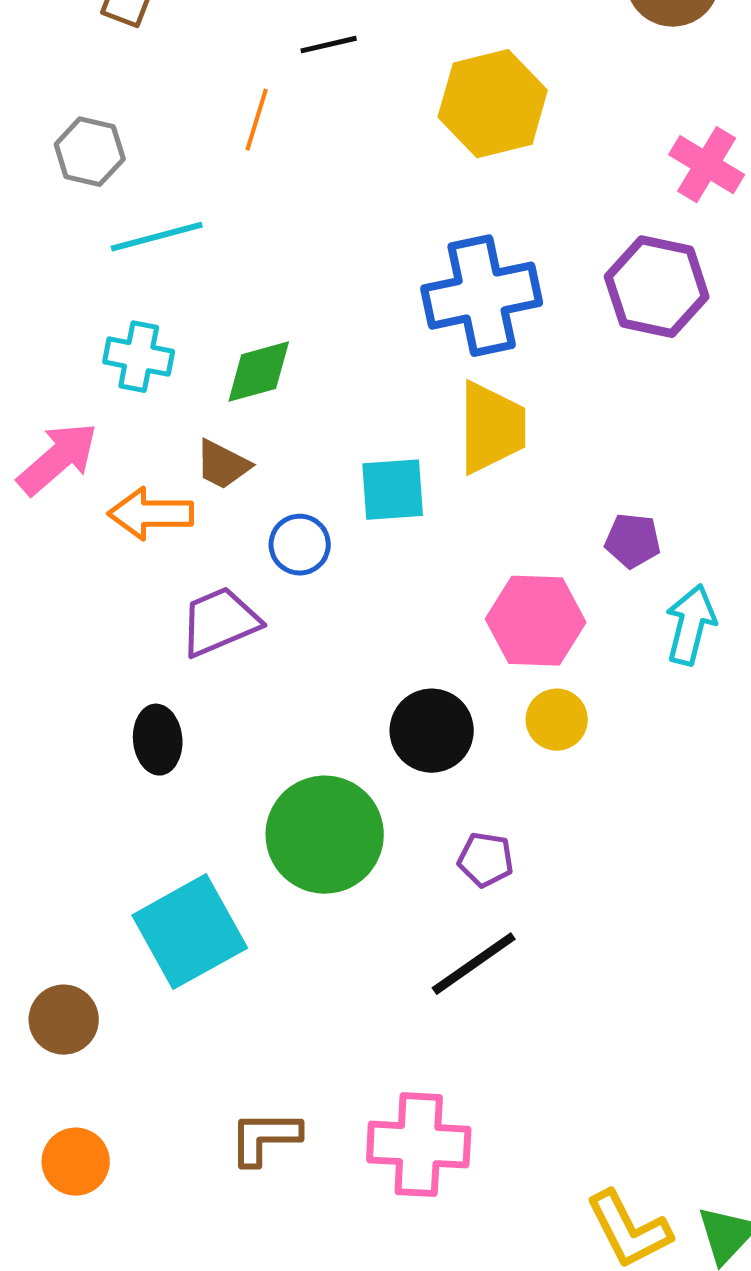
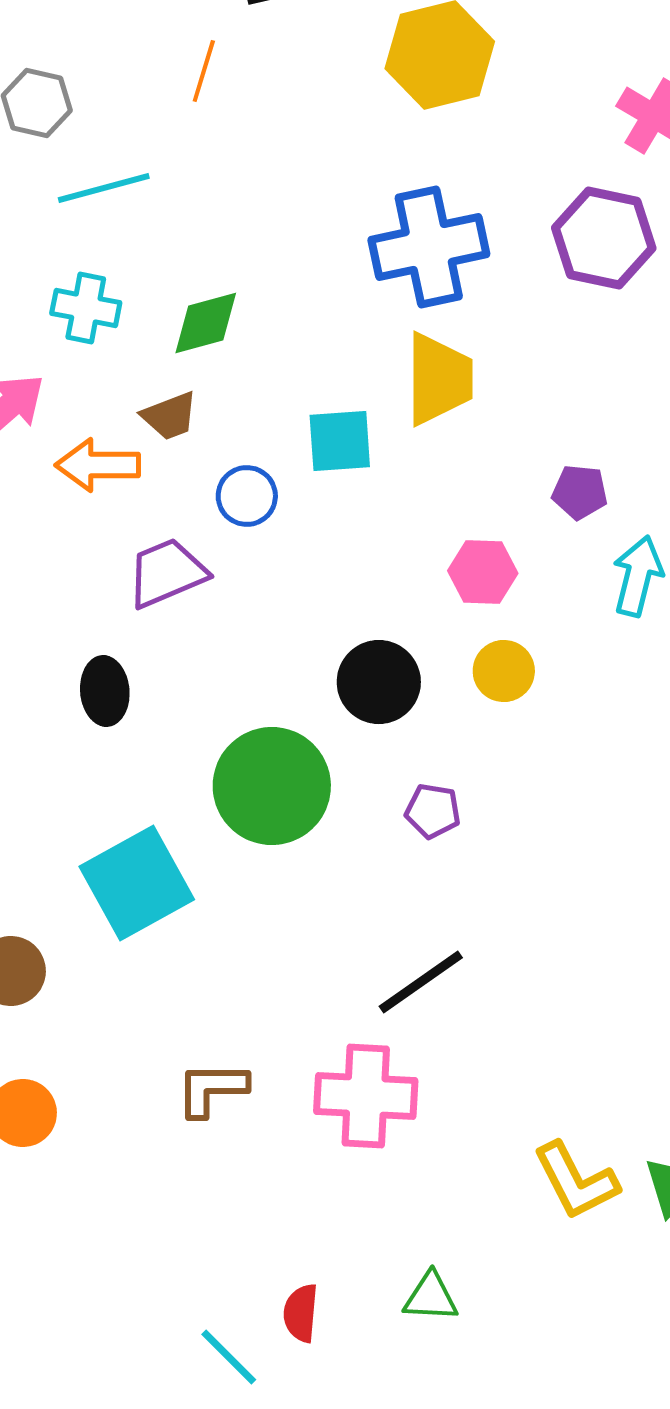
brown trapezoid: (223, 465) -> (170, 416), turned -48
pink hexagon: (536, 621) -> (483, 572), size x0.7
black line: (474, 964) -> (421, 982), moved

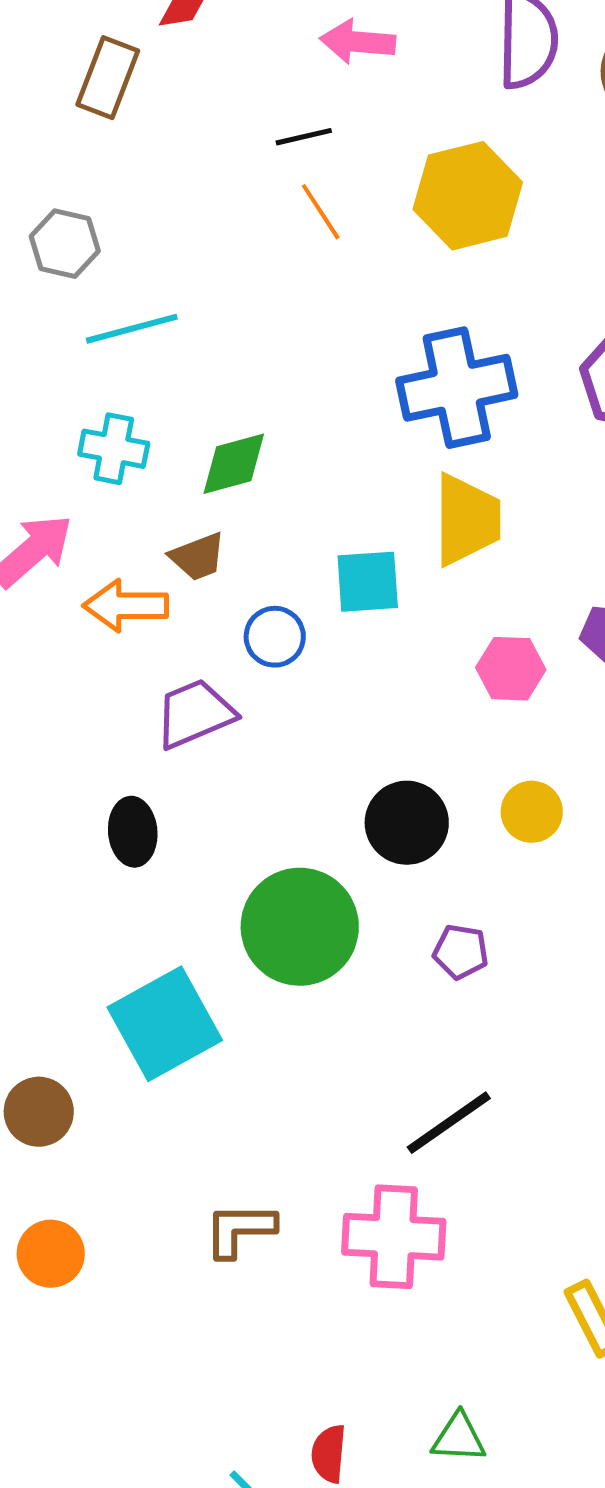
orange line: (204, 71) -> (321, 212), moved, turned -50
pink hexagon: (483, 572) -> (511, 669), moved

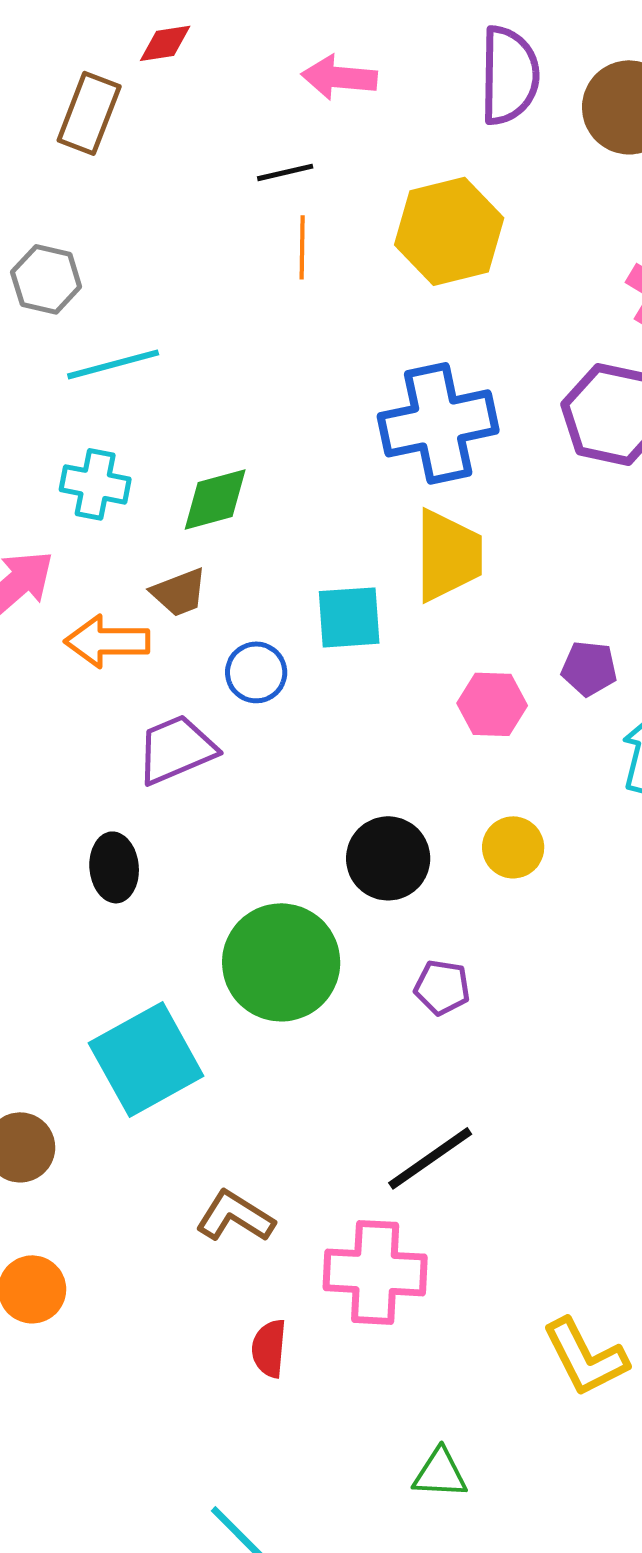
orange line: (321, 212) -> (302, 247), turned 34
brown L-shape: (240, 1230) -> (235, 1216), moved, turned 32
red semicircle: (329, 1454) -> (269, 1348), moved

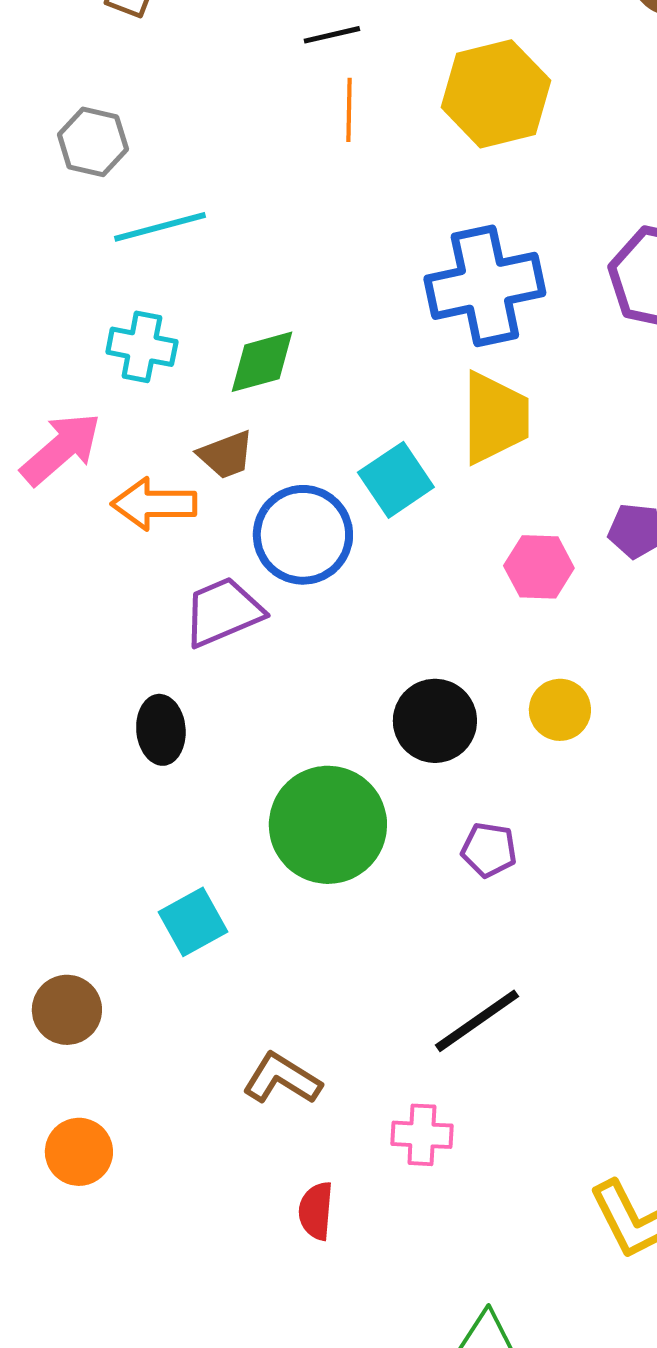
cyan square: (349, 617) -> (396, 480), turned -30
blue circle: (256, 672) -> (303, 535), size x1.6
cyan square: (146, 1059) -> (193, 922), size x0.6
pink cross: (375, 1272) -> (422, 1135), size x0.6

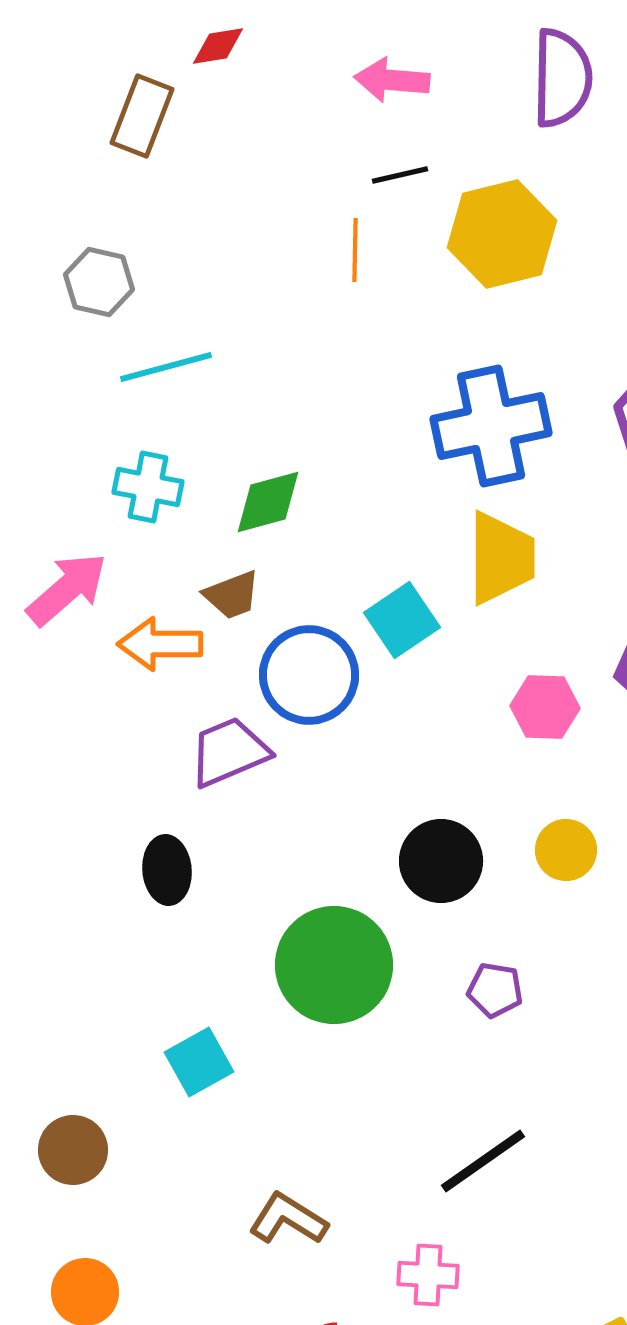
black line: (332, 35) -> (400, 175), moved

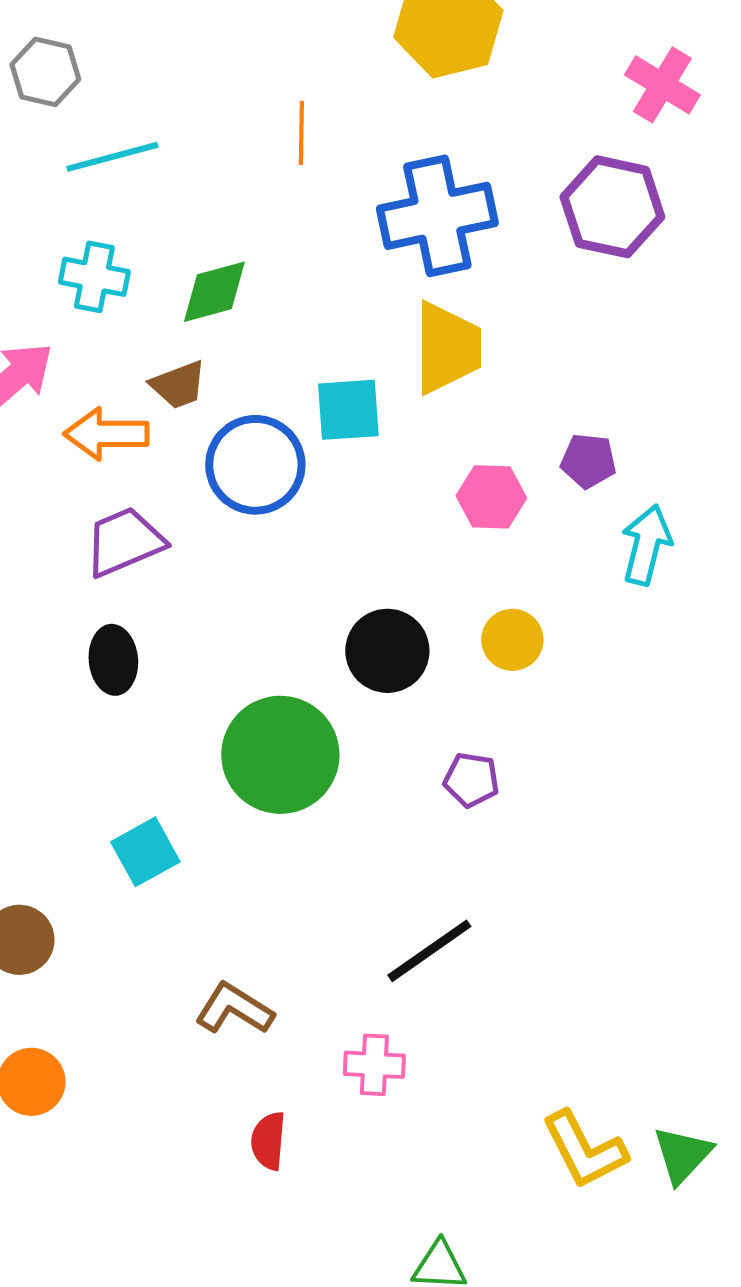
orange line: (355, 250) -> (301, 133), moved
cyan square: (402, 620) -> (348, 410), turned 30
purple trapezoid: (229, 752) -> (124, 542), moved
purple pentagon: (495, 990) -> (471, 780), moved

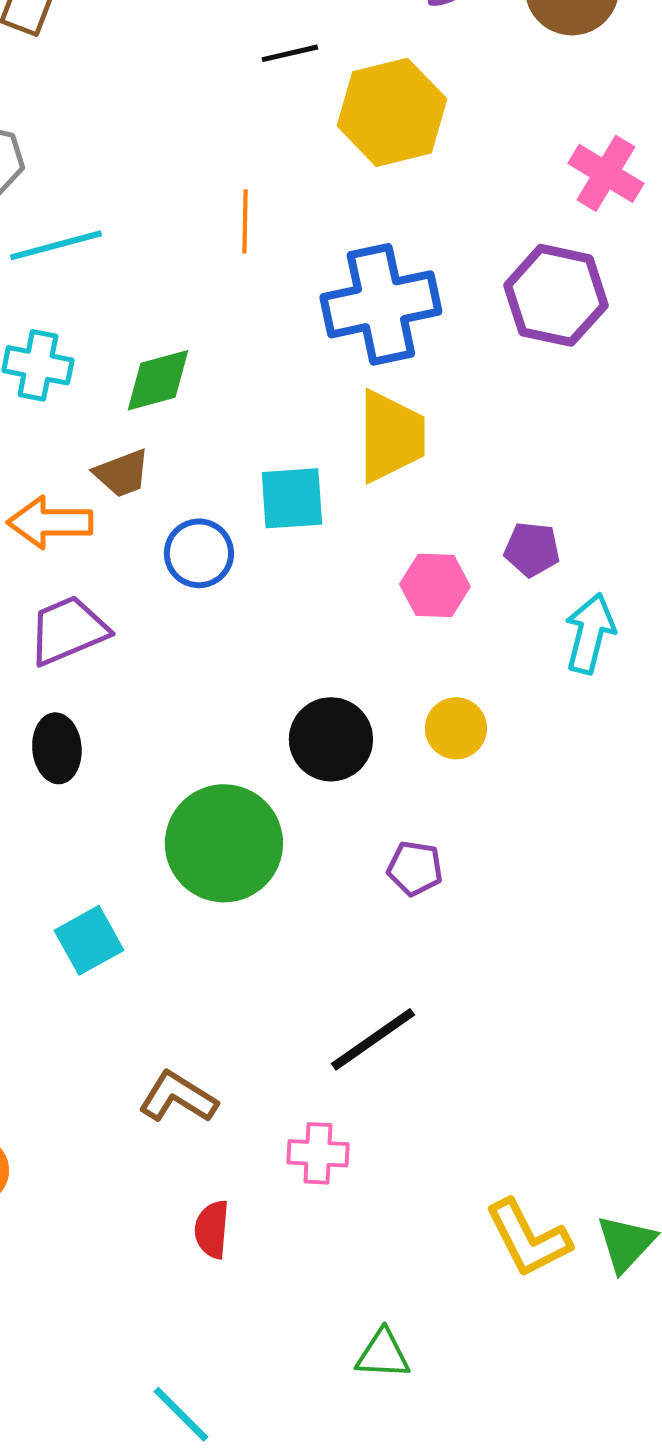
blue circle: (255, 465) -> (199, 553), size x0.7

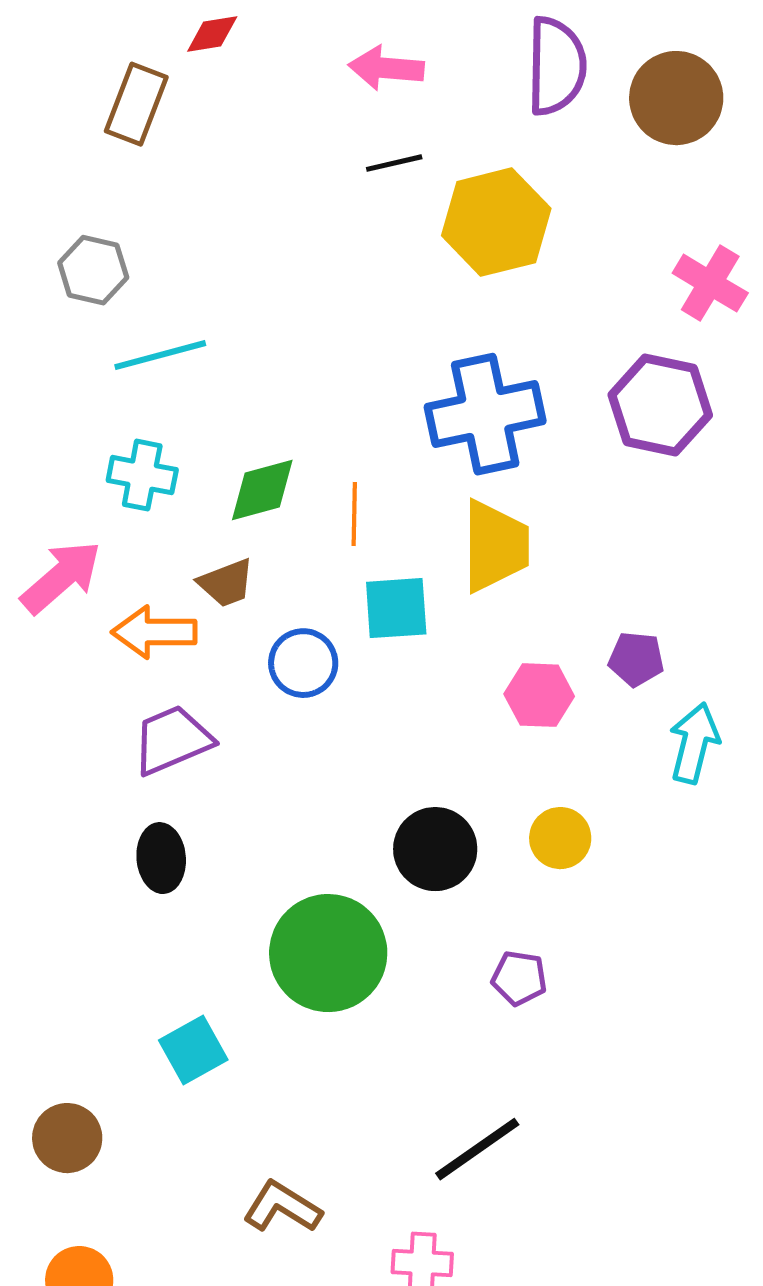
orange line: (245, 221) -> (354, 514), moved

